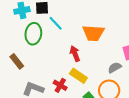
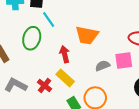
green ellipse: (33, 34) -> (32, 38), moved
gray semicircle: (115, 68) -> (103, 66), moved

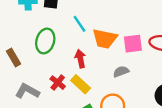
cyan line: (49, 19) -> (80, 24), moved
pink square: (124, 60) -> (133, 44), moved
red cross: (45, 85) -> (58, 83), moved

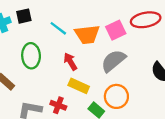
gray semicircle: (121, 72) -> (113, 61), size x1.6
red cross: (58, 83) -> (58, 105), moved

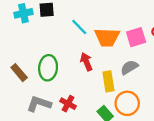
green ellipse: (31, 56) -> (48, 68), moved
gray semicircle: (113, 61) -> (129, 67), size x0.7
yellow rectangle: (79, 86) -> (108, 81), moved, turned 48

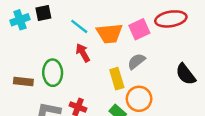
red arrow: (86, 62) -> (83, 53), moved
brown rectangle: (19, 73) -> (23, 82), turned -36

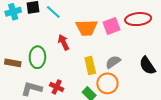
cyan line: (79, 26) -> (53, 12), moved
gray semicircle: (136, 61) -> (113, 62), moved

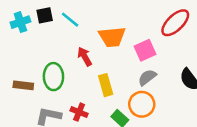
red ellipse: (138, 19) -> (175, 23), turned -35
pink square: (111, 26) -> (145, 50), moved
yellow rectangle: (90, 66) -> (106, 85), moved

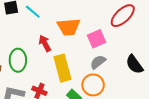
yellow rectangle: (106, 85) -> (62, 68), size x1.4

